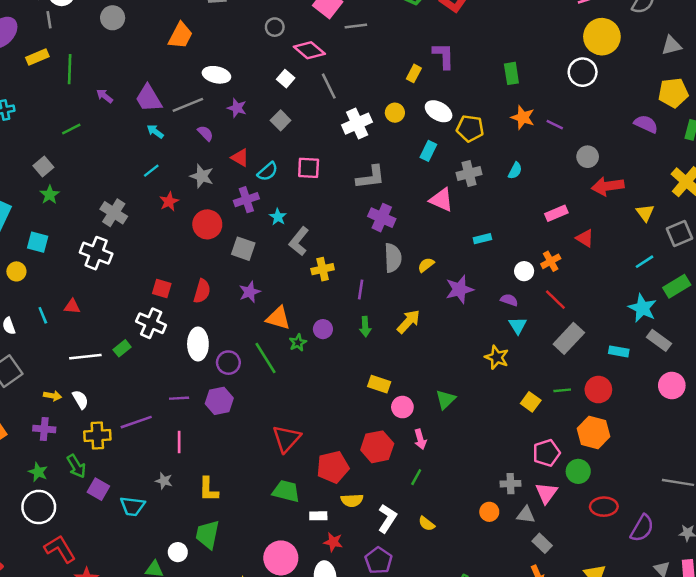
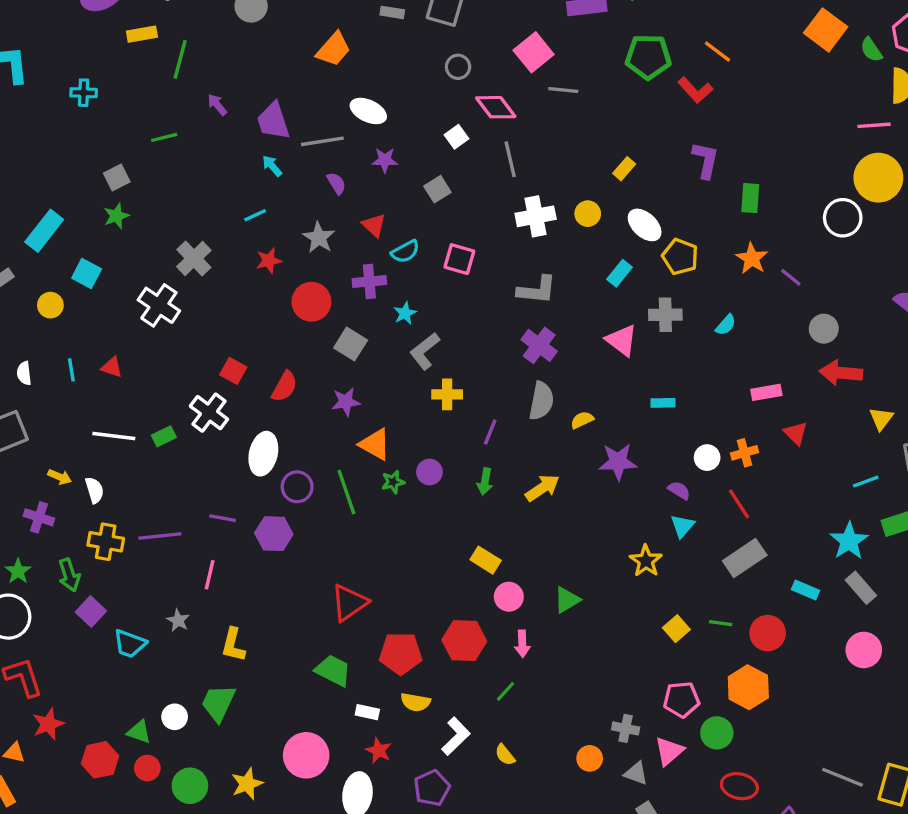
purple L-shape: (444, 56) -> (705, 160), moved
purple star: (237, 108) -> (385, 160), turned -30

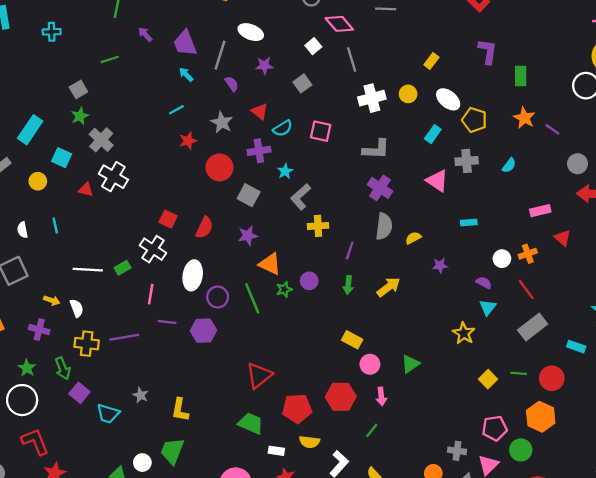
gray line: (322, 141) -> (220, 55), turned -60
gray cross: (194, 259) -> (101, 140), moved
red triangle: (112, 367) -> (86, 190), moved
purple star: (618, 462) -> (440, 265), size x0.6
pink line: (210, 575) -> (151, 294), moved

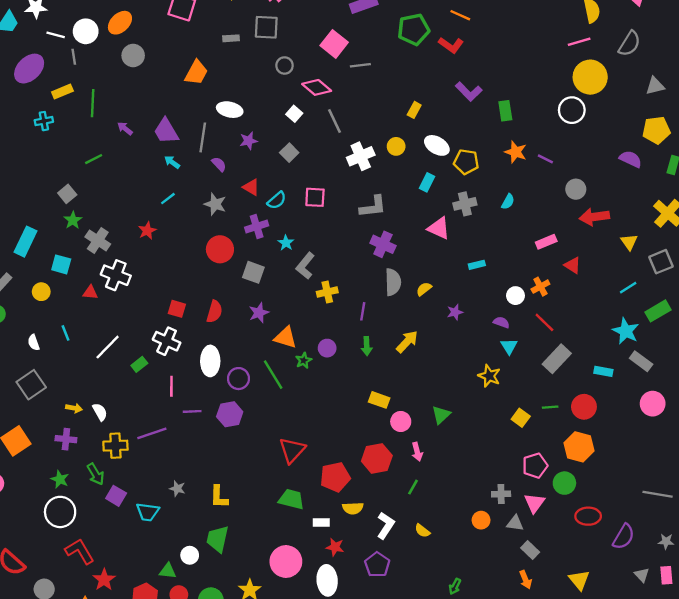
cyan cross: (52, 32) -> (44, 121), moved
purple L-shape: (488, 51) -> (469, 92), turned 136
red star: (188, 141) -> (147, 231), moved
white line: (88, 270) -> (108, 347), moved, turned -40

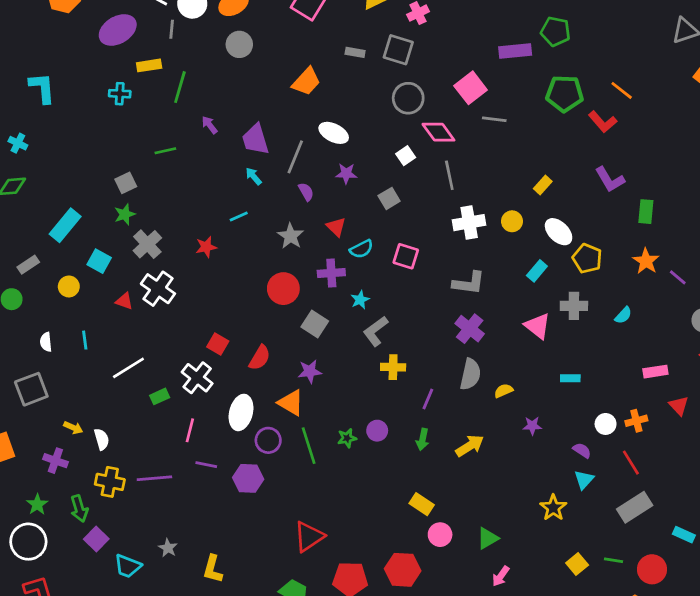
gray circle: (285, 65) -> (408, 98), size x1.5
orange triangle: (285, 337) -> (291, 403), moved
pink arrow: (417, 452) -> (501, 576), moved, turned 36

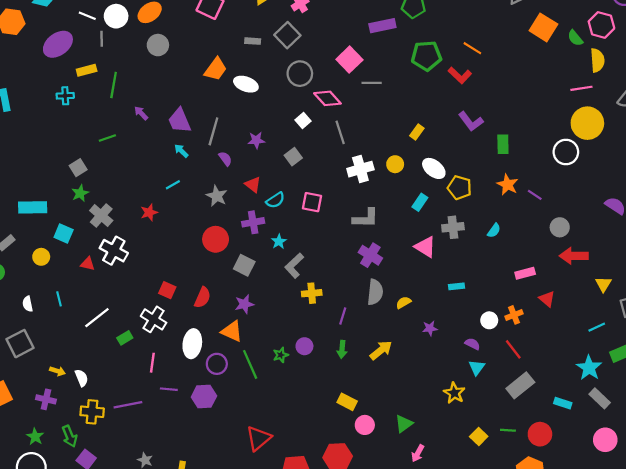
gray square: (398, 50) -> (287, 35), turned 35
white ellipse: (334, 133) -> (246, 84), moved
cyan rectangle: (65, 225) -> (33, 207), turned 56

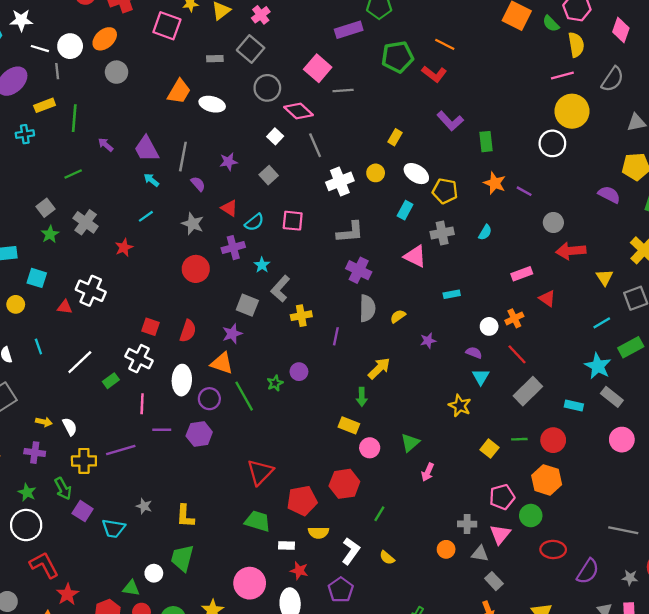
gray cross: (101, 215) -> (86, 222), moved
gray square: (244, 265) -> (247, 305), moved
green arrow: (342, 349) -> (362, 397), moved

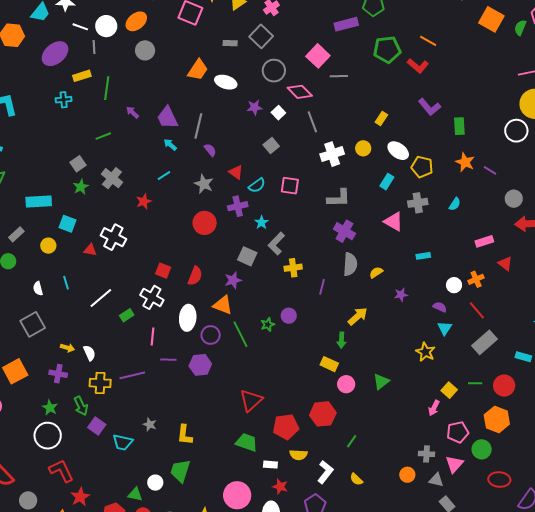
green semicircle: (551, 24) -> (520, 28), turned 63
purple star: (228, 162) -> (255, 107), moved
pink arrow: (428, 472) -> (434, 408), moved

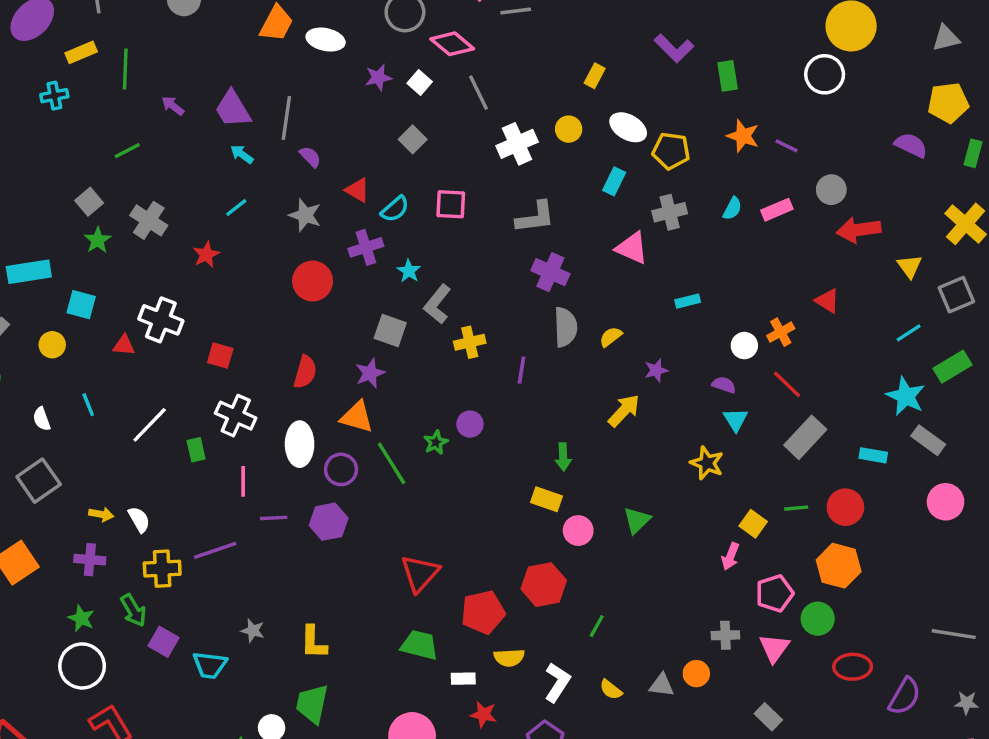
pink rectangle: (484, 241) -> (777, 210), moved
red square: (163, 271) -> (220, 356), moved
green rectangle: (127, 315) -> (196, 450), turned -64
yellow arrow: (358, 316) -> (624, 411), moved
gray triangle: (436, 480) -> (662, 685), moved

